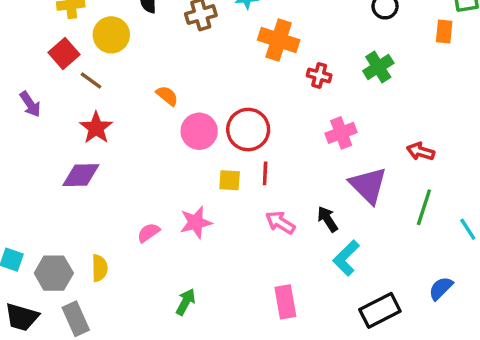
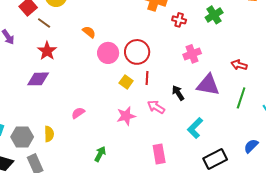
yellow square: (230, 180) -> (126, 82), turned 32
purple triangle: (368, 185) -> (208, 85), turned -35
black arrow: (328, 219) -> (178, 93), moved
pink star: (196, 222) -> (126, 116), moved

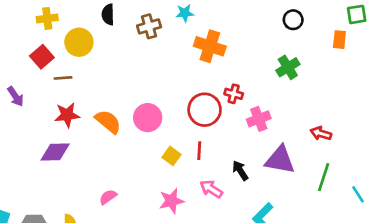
red cross: (179, 20) -> (234, 94), moved
brown line: (44, 23) -> (63, 78), turned -40
orange semicircle: (89, 32) -> (108, 122), moved, size x1.5
red star: (47, 51) -> (67, 115), turned 30
red circle: (137, 52) -> (205, 110), moved

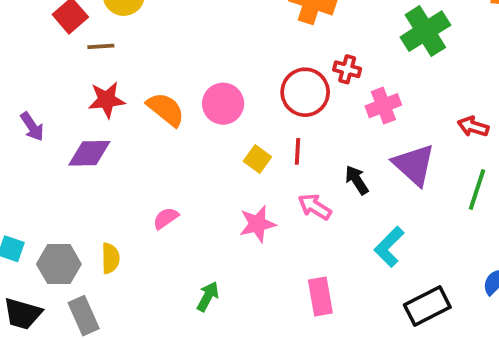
green cross: (288, 67) -> (425, 31), size x1.4
purple arrow: (15, 96) -> (32, 127), moved
purple triangle: (280, 160) -> (414, 165), turned 32

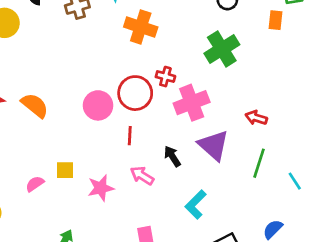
pink circle: (223, 104) -> (98, 105), moved
pink cross: (383, 106) -> (192, 103), size x1.4
yellow square: (257, 159) -> (65, 170), moved, turned -36

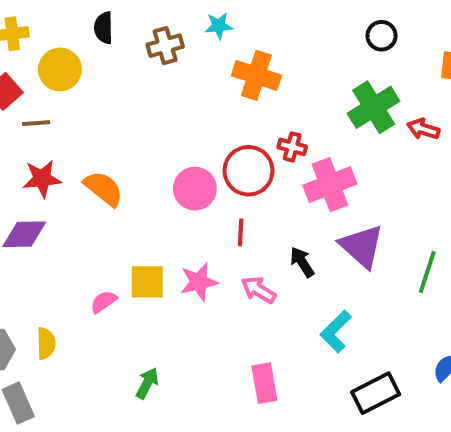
red arrow: (256, 118) -> (423, 129), moved
yellow square: (65, 170) -> (147, 282), size x1.4
pink star: (101, 188) -> (199, 282), moved

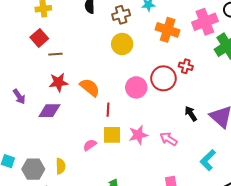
yellow circle: (60, 69) -> (122, 44), moved
pink cross: (330, 185) -> (205, 22), moved
red line: (241, 232) -> (108, 110), moved
black arrow: (302, 262) -> (191, 114), moved

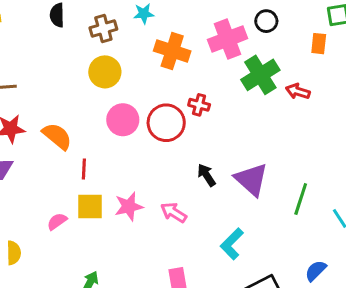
pink circle: (136, 87) -> (123, 120), moved

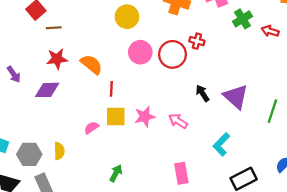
green cross: (260, 75) -> (242, 19), size x0.7

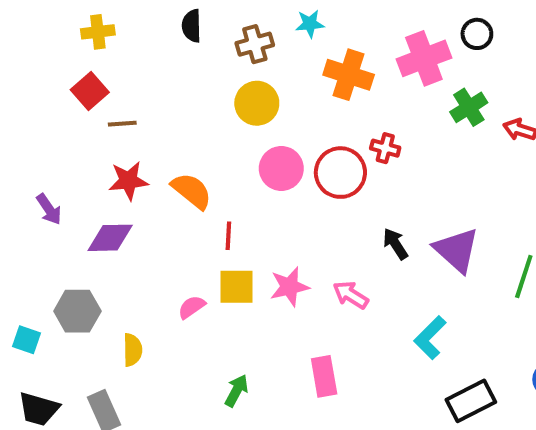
gray hexagon: (29, 154) -> (77, 311), moved
pink rectangle: (181, 173) -> (324, 376), moved

